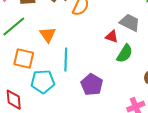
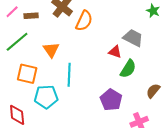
purple pentagon: (92, 85) -> (111, 100), moved

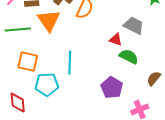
green line: (17, 42) -> (18, 29), turned 35
orange triangle: (51, 50) -> (49, 20), moved, size x1.4
green semicircle: (128, 69) -> (129, 56), turned -96

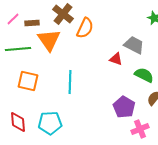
green semicircle: (129, 56) -> (144, 75), moved
cyan pentagon: (47, 84) -> (50, 123), moved
purple pentagon: (112, 87) -> (124, 107), moved

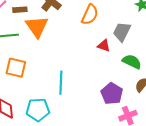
orange semicircle: (85, 28) -> (90, 15), moved
gray trapezoid: (134, 45) -> (122, 32), turned -90
cyan line: (70, 82) -> (61, 83), moved

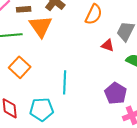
orange square: (16, 68) -> (20, 67), turned 30

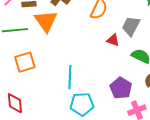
orange square: (20, 67) -> (25, 62), turned 30
cyan pentagon: (42, 109) -> (82, 104), moved

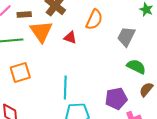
red triangle: (113, 40) -> (70, 38), moved
purple pentagon: (121, 88) -> (116, 99), turned 30

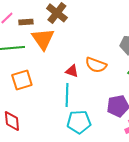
orange semicircle: (94, 20) -> (96, 65), moved, turned 85
red triangle: (70, 38) -> (72, 71), moved

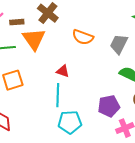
orange semicircle: (96, 65) -> (83, 37), moved

